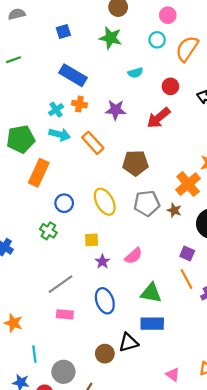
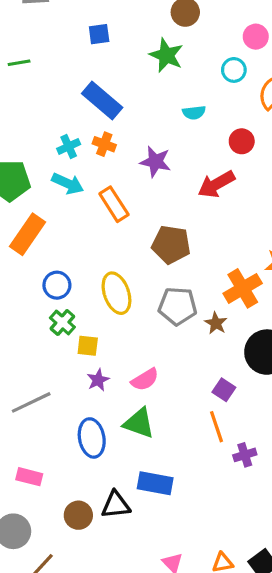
green cross: (48, 231) -> (62, 322), moved
green triangle: (151, 293) -> (139, 423), moved
pink rectangle: (65, 314) -> (29, 477), moved

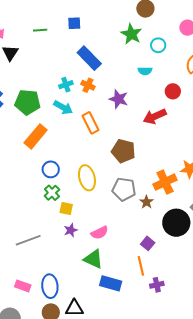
blue square: (99, 34) -> (74, 23), moved
cyan circle: (234, 70) -> (158, 45), moved
blue ellipse: (92, 438) -> (50, 286), moved
blue rectangle: (155, 483) -> (111, 283), moved

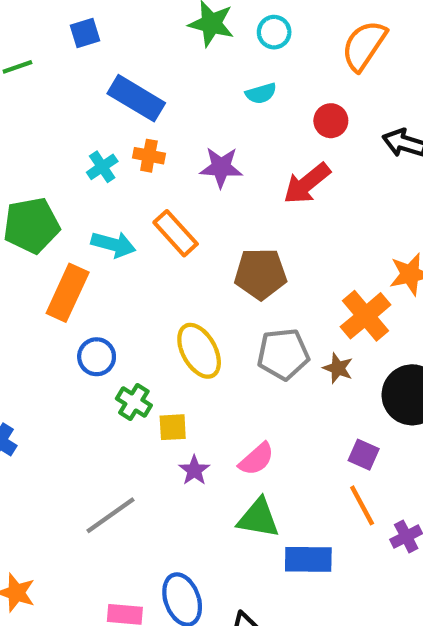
cyan arrow: (63, 107) -> (113, 244), moved
blue circle: (51, 169) -> (97, 357), moved

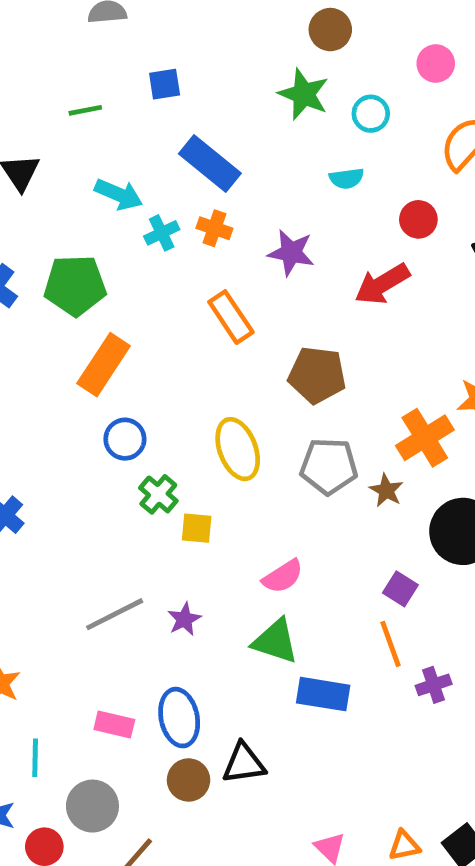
cyan arrow: (113, 244) -> (119, 194), moved
purple star: (194, 470) -> (184, 619), moved

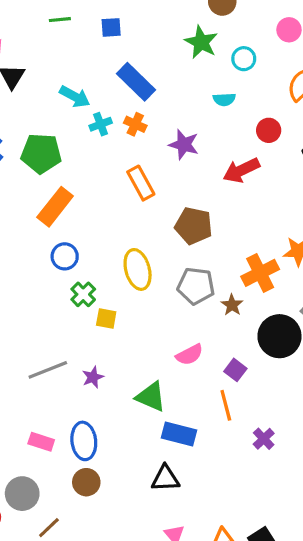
green line: (85, 110) -> (60, 20), moved
pink semicircle: (283, 576) -> (190, 355), moved
purple cross: (434, 685) -> (264, 439), moved, turned -30
black triangle: (244, 763) -> (165, 478), moved

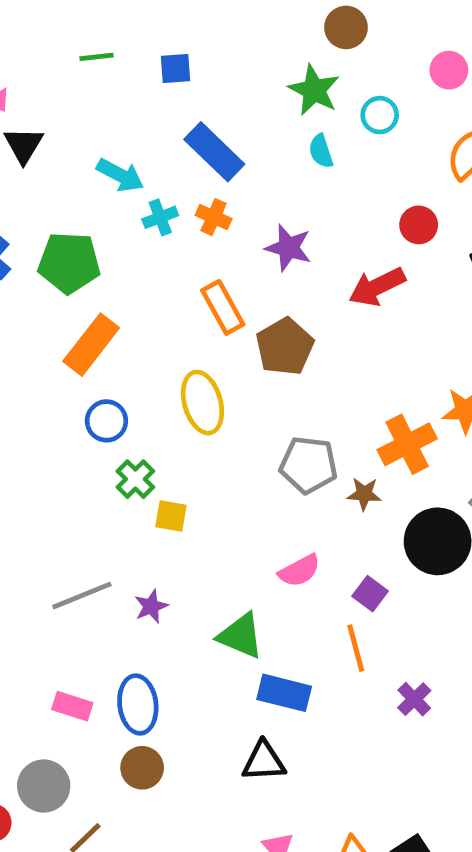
cyan semicircle: (224, 99) -> (321, 151), moved, turned 75
brown pentagon: (194, 226) -> (285, 347), moved, turned 30
yellow ellipse: (138, 269) -> (202, 403), moved
brown star: (232, 305) -> (364, 494), turned -30

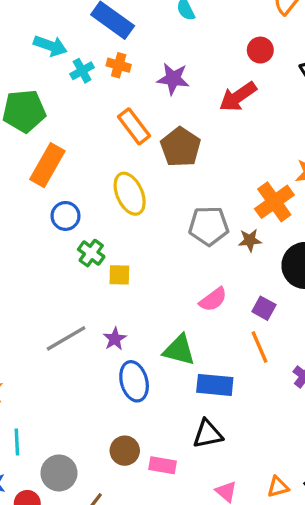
blue ellipse: (138, 704) -> (134, 381), moved
pink rectangle: (72, 706) -> (163, 465), moved

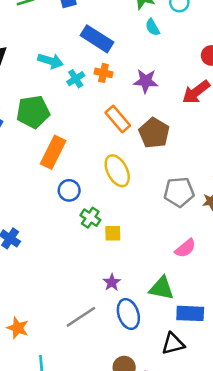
gray line: (66, 338) -> (81, 317), moved
black triangle: (208, 434) -> (173, 344), moved

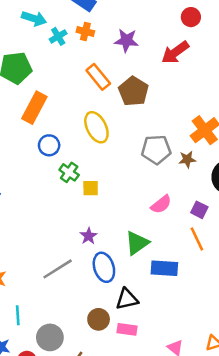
green triangle: (162, 288) -> (137, 243), turned -48
black triangle: (173, 344) -> (127, 299), moved

